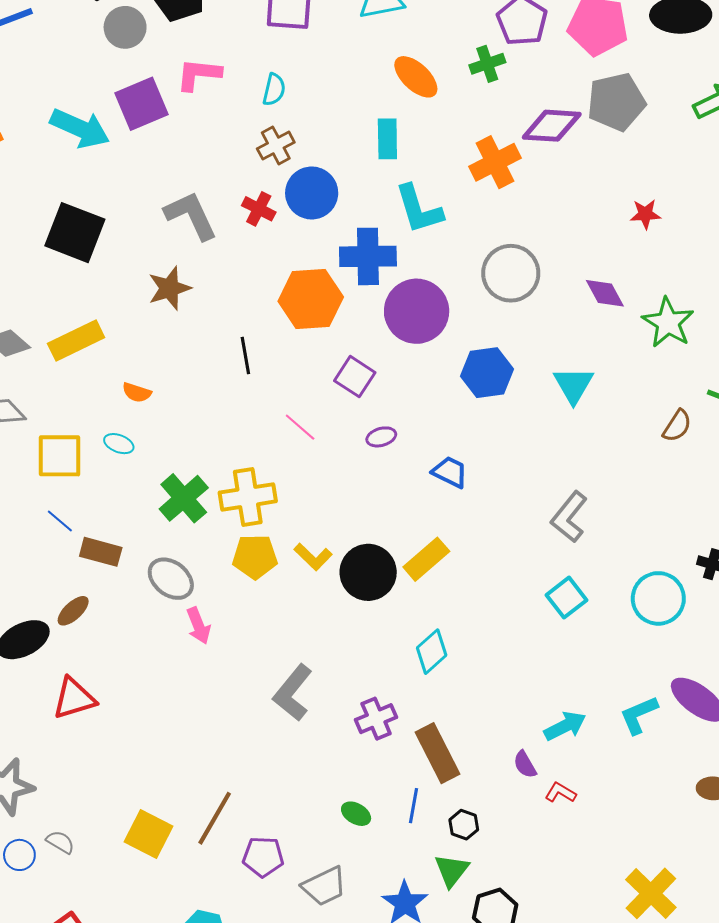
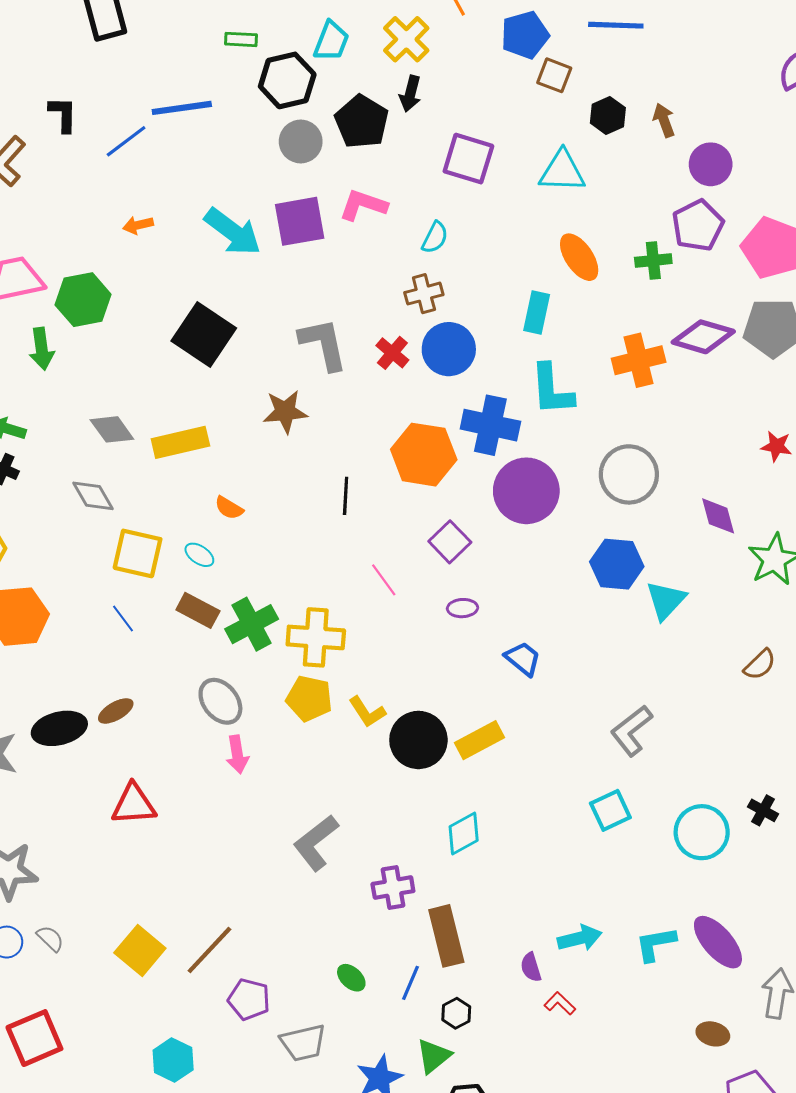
blue hexagon: (487, 373) -> (617, 564), moved
brown rectangle: (101, 552) -> (198, 610), moved
red triangle: (74, 698) -> (134, 804), moved

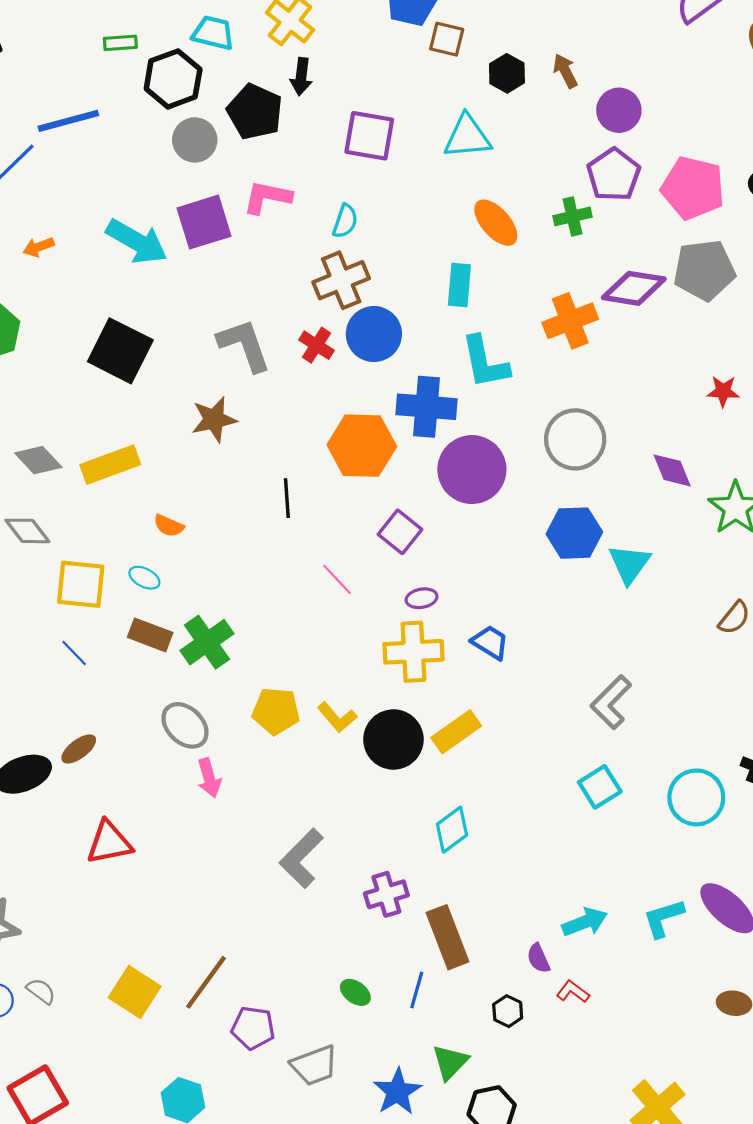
cyan trapezoid: (331, 41) -> (213, 33), turned -90
brown cross: (424, 294) -> (341, 280), size x1.4
yellow cross: (316, 637) -> (413, 652), moved
black hexagon: (456, 1013) -> (508, 1011), moved

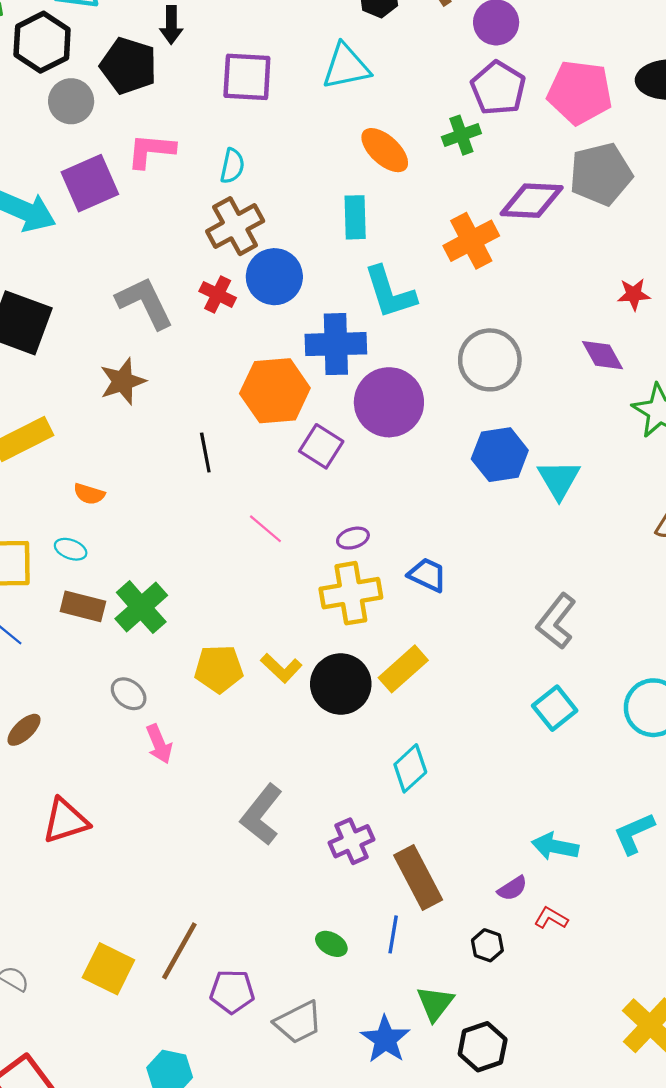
purple diamond: (672, 470) -> (602, 355), moved
purple square: (400, 532) -> (321, 446), moved
gray ellipse: (185, 725) -> (129, 694), size x0.7
cyan arrow: (585, 922) -> (555, 846), turned -141
purple semicircle: (538, 958) -> (512, 888), turned -92

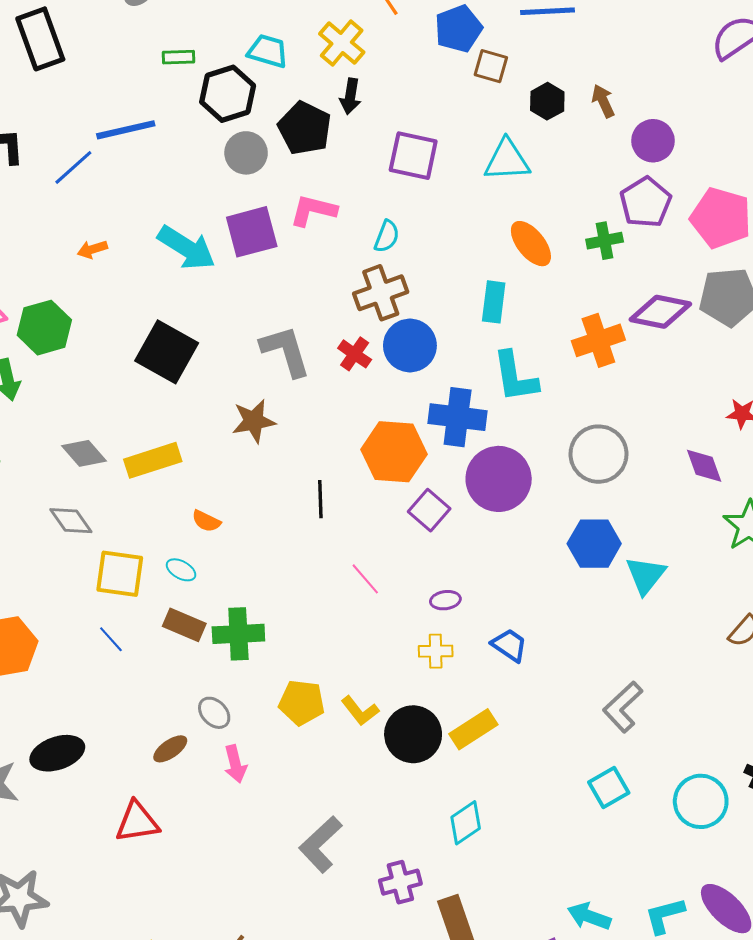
yellow cross: (351, 593) -> (436, 651), size x0.6
green cross: (141, 607) -> (238, 634), turned 30
brown ellipse: (24, 730) -> (170, 749), moved

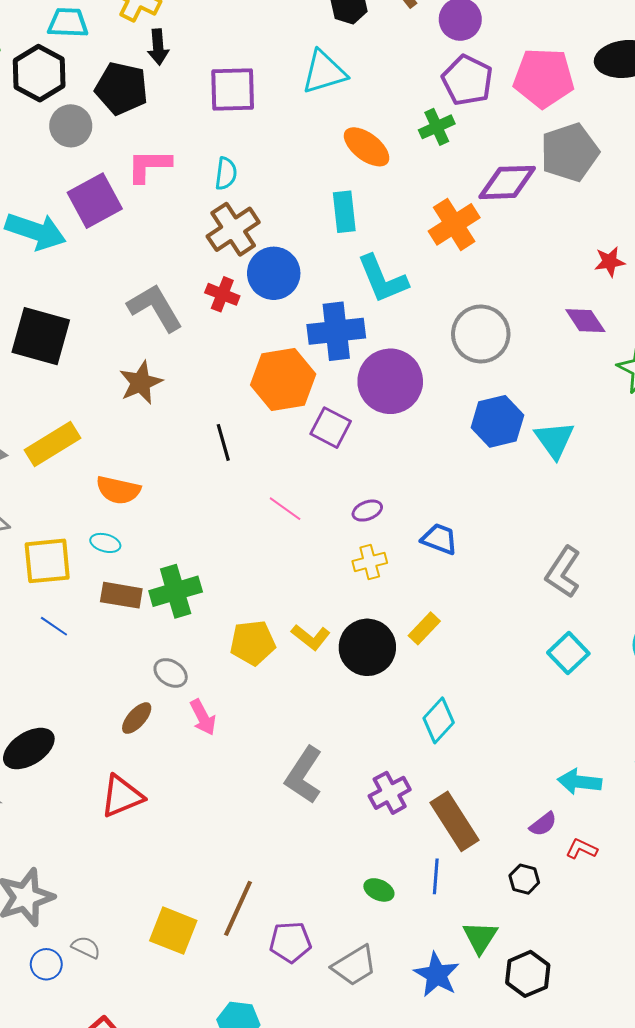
orange semicircle: (206, 521) -> (118, 490), size x1.5
yellow rectangle: (473, 729) -> (424, 628), size x0.7

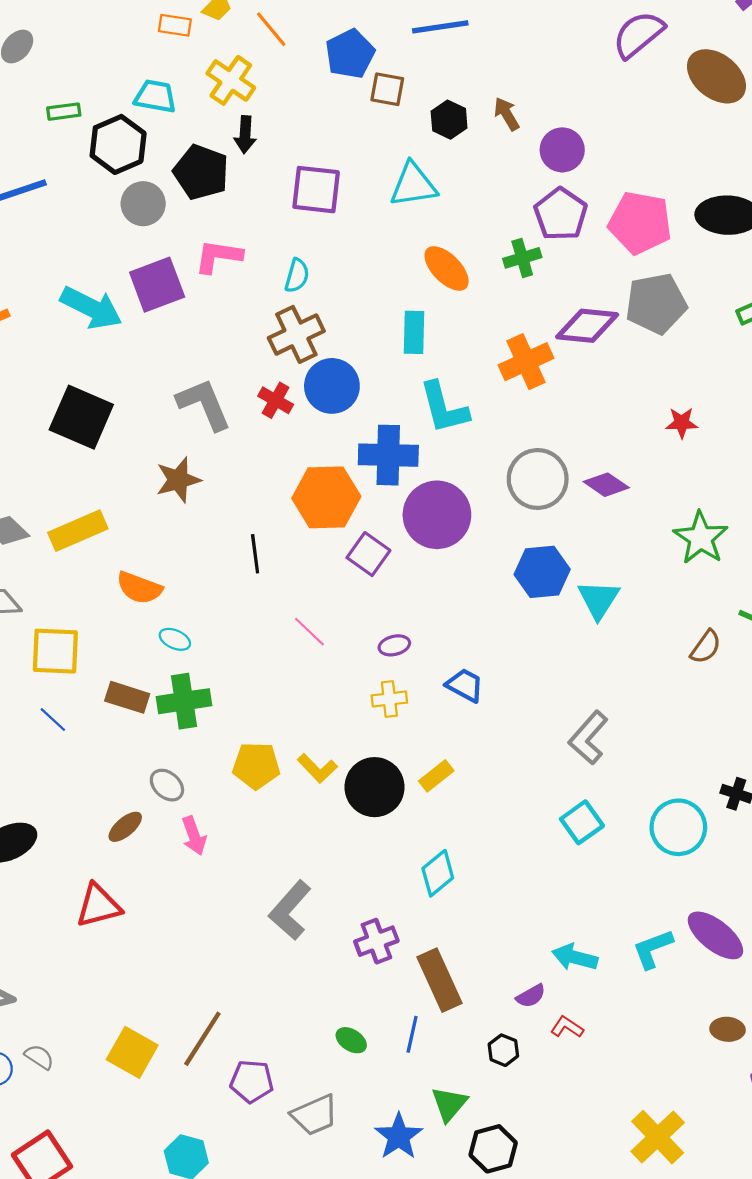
purple diamond: (585, 321) -> (606, 485), moved, turned -30
cyan ellipse: (105, 543) -> (175, 639), moved

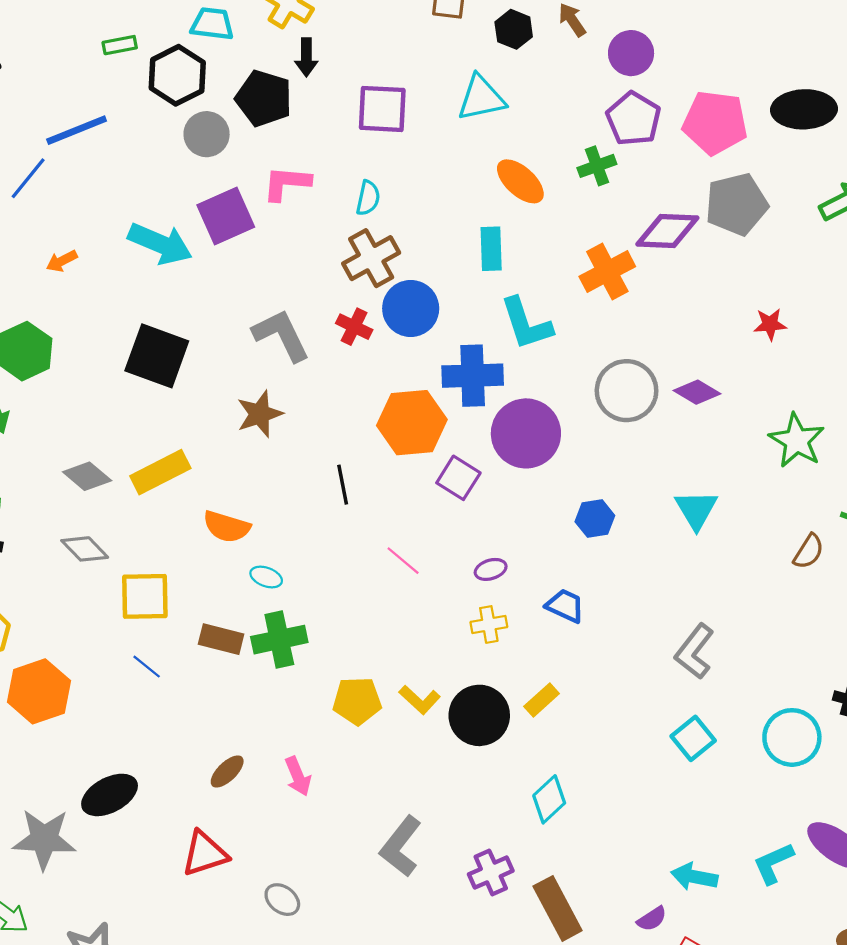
blue hexagon: (542, 572) -> (595, 519), moved, size x0.7
gray ellipse: (167, 785) -> (282, 900), moved

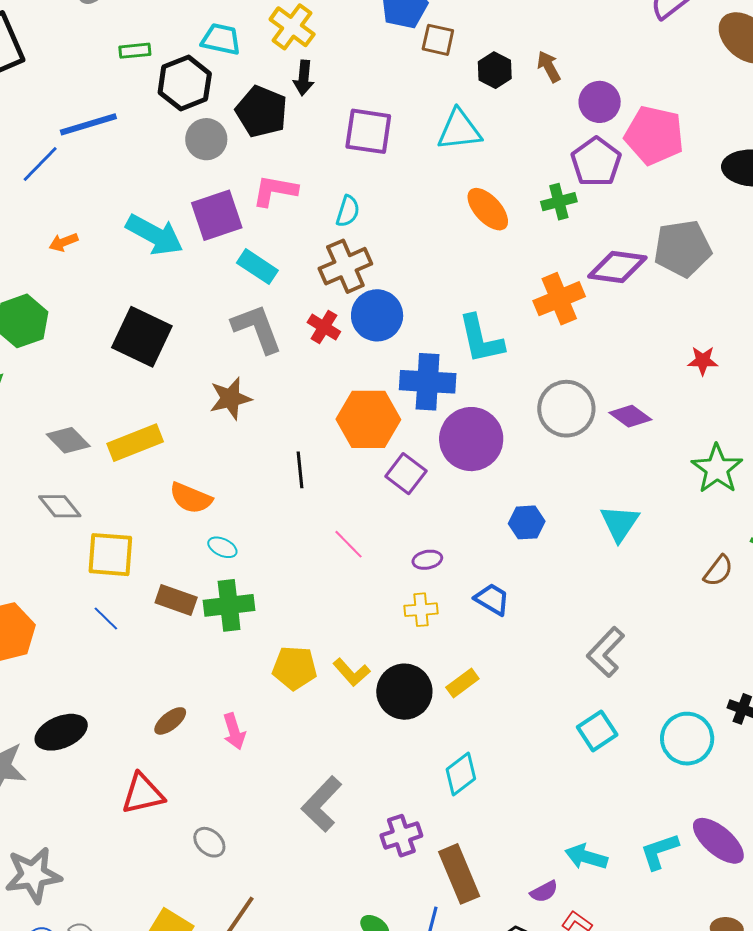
pink pentagon: (715, 123) -> (654, 135), moved
cyan rectangle: (491, 249) -> (257, 267), moved, turned -60

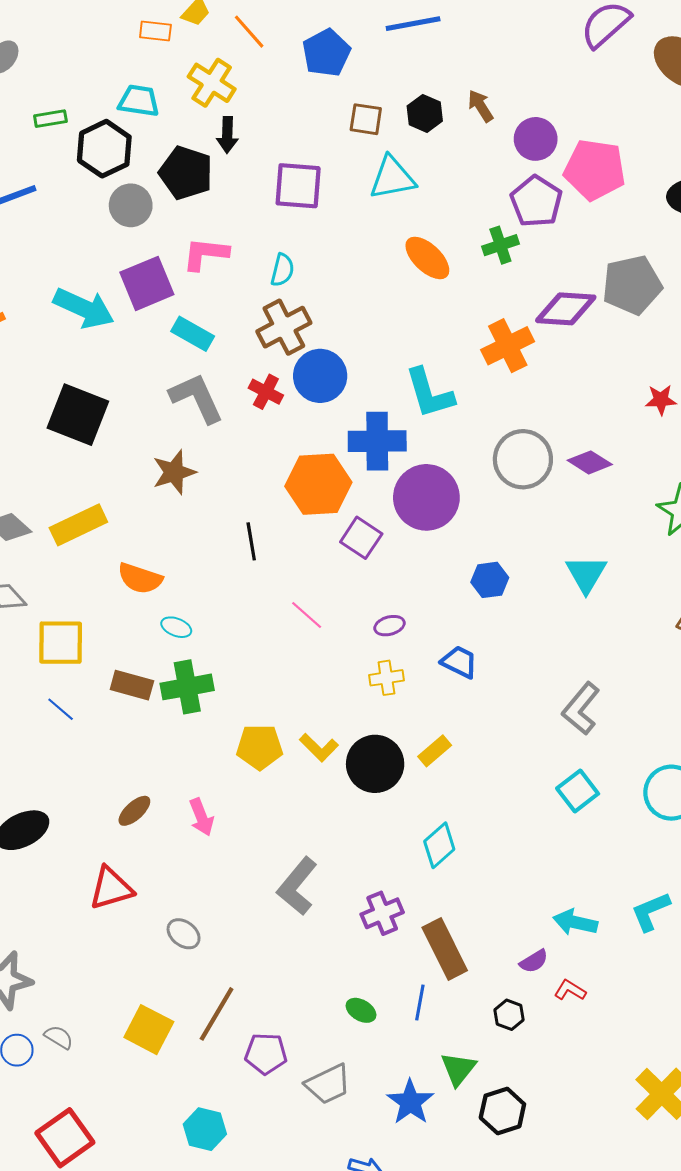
brown square: (438, 40) -> (366, 119), moved

